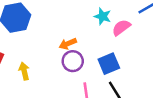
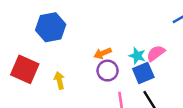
cyan star: (103, 16) -> (137, 56), moved
pink semicircle: (121, 28) -> (156, 53), moved

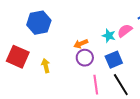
pink semicircle: (156, 53) -> (125, 31), moved
cyan star: (137, 56) -> (109, 36), moved

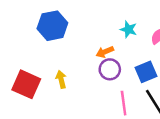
cyan star: (109, 36) -> (129, 29), moved
red square: (18, 57) -> (26, 84), moved

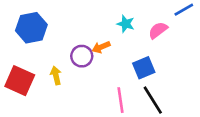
blue hexagon: (52, 26) -> (31, 28), moved
purple circle: (110, 69) -> (82, 56), moved

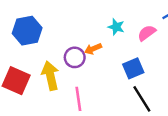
yellow arrow: (56, 76) -> (50, 76), size x1.6
pink line: (121, 100) -> (78, 99), moved

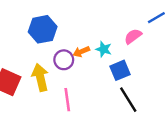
cyan star: (116, 27) -> (104, 49), moved
blue hexagon: (27, 31) -> (43, 29), moved

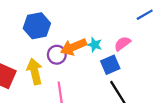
pink semicircle: (133, 36) -> (122, 44), moved
orange arrow: (81, 52) -> (74, 47), size x1.6

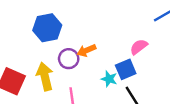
cyan star: (95, 45) -> (109, 79), moved
orange arrow: (74, 47) -> (86, 50), size x0.7

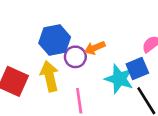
blue hexagon: (47, 28) -> (55, 40), moved
cyan star: (109, 79) -> (119, 79), size x1.6

